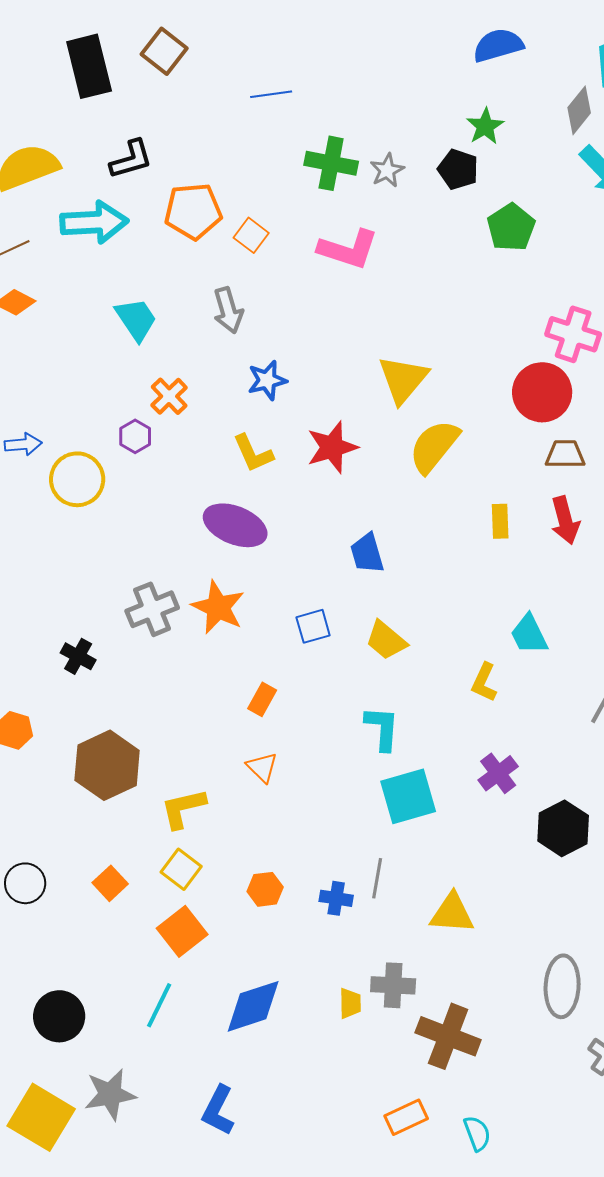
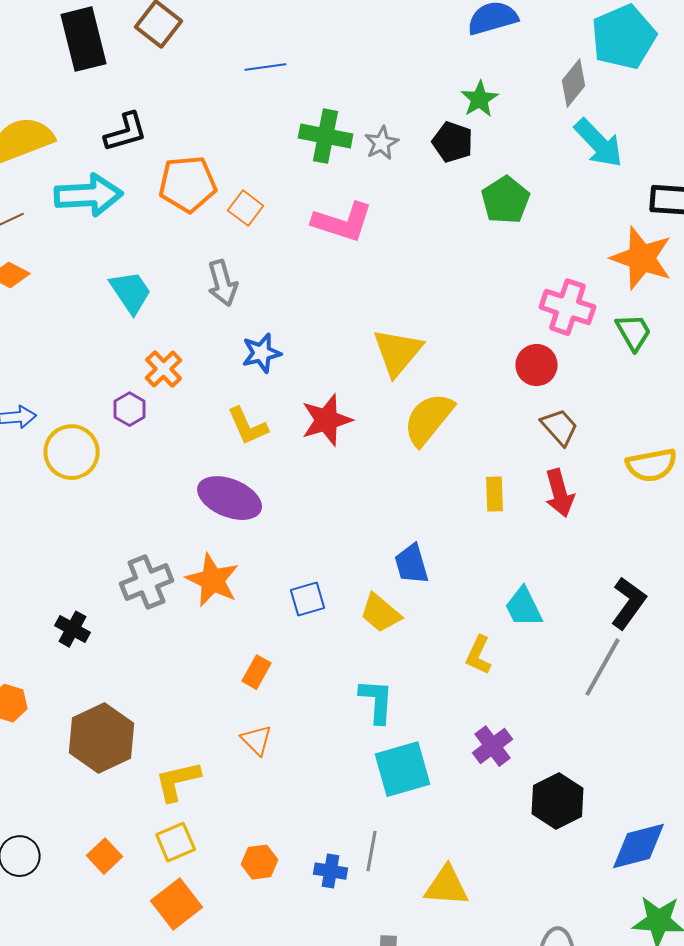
red circle: (542, 392) -> (537, 365), size x0.7
brown trapezoid: (565, 454) -> (560, 427), turned 48
blue trapezoid: (367, 553) -> (412, 564), moved
yellow square: (181, 869) -> (176, 842), turned 30

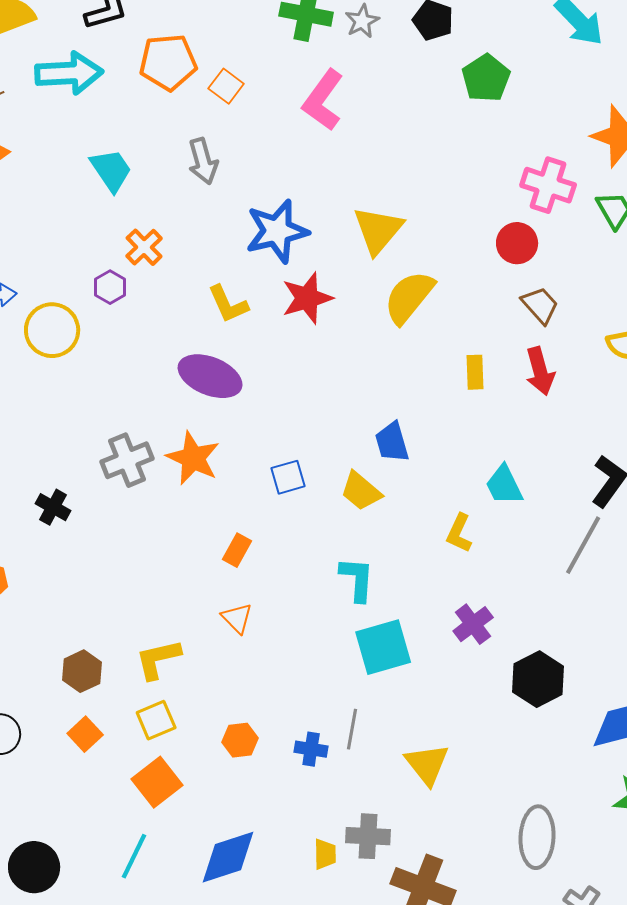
pink L-shape: (343, 222) -> (323, 100), turned 108
blue star: (262, 353) -> (277, 231), moved, size x1.6
brown hexagon: (102, 738) -> (82, 671), moved, size x0.6
yellow triangle: (447, 886) -> (427, 764), turned 48

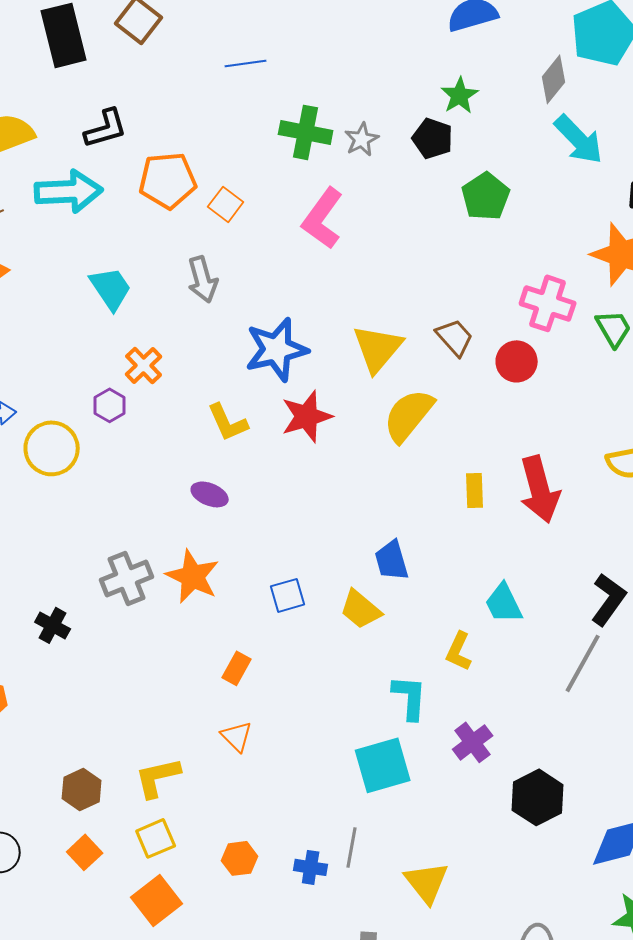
brown trapezoid: (540, 305) -> (455, 337), moved
red arrow: (540, 371) -> (540, 489), size x1.4
purple ellipse: (210, 376) -> (210, 494), size x0.6
cyan L-shape: (357, 579) -> (410, 697), moved

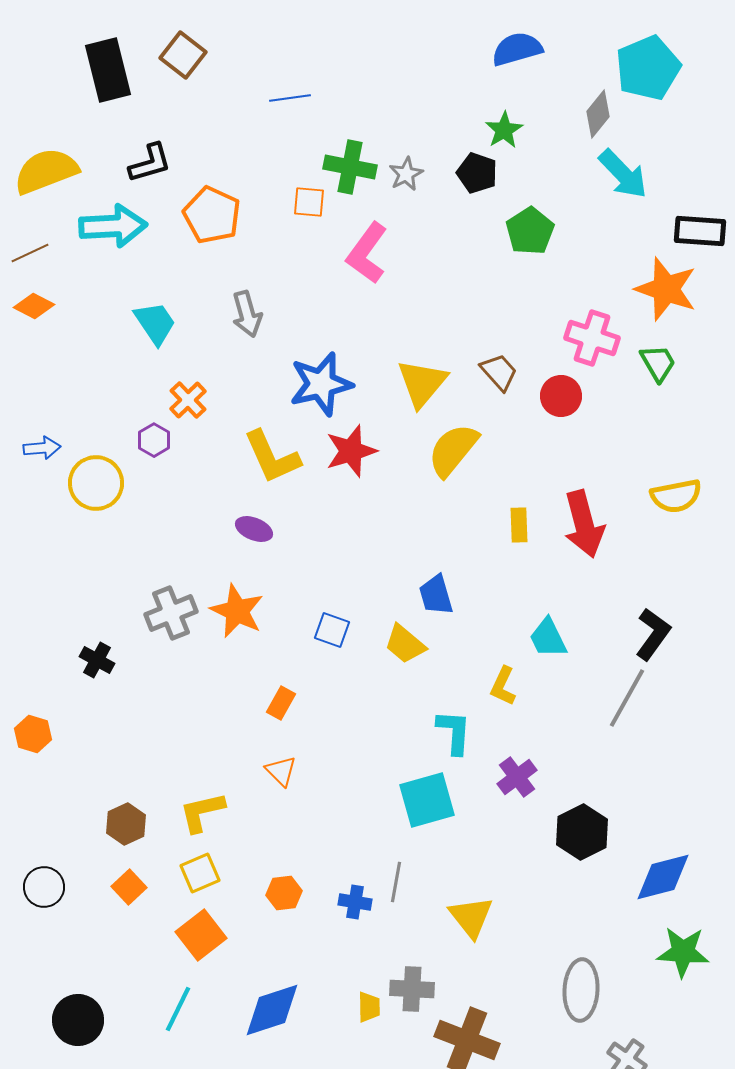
orange pentagon: (168, 180) -> (212, 215), turned 30
orange square: (226, 204) -> (309, 202), moved, turned -32
yellow L-shape: (228, 422) -> (272, 457), size x1.4
blue square: (288, 595) -> (332, 630), turned 36

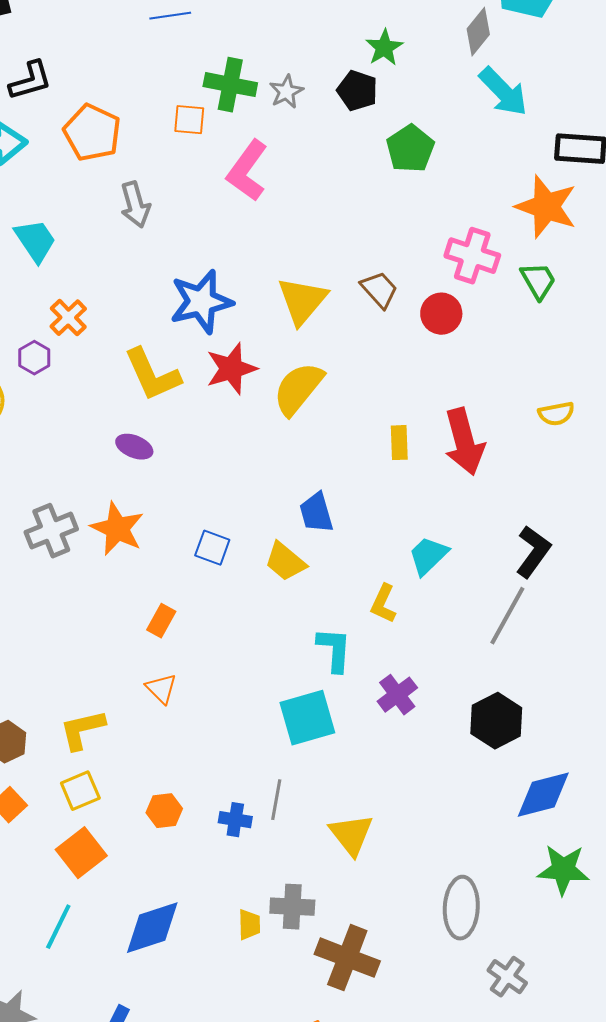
gray arrow: (247, 314) -> (135, 205), moved
yellow semicircle: (453, 450) -> (298, 389), moved
yellow semicircle: (676, 496) -> (556, 414), size x0.7
cyan trapezoid: (548, 638) -> (428, 556), turned 72
black hexagon: (582, 832) -> (496, 721), moved

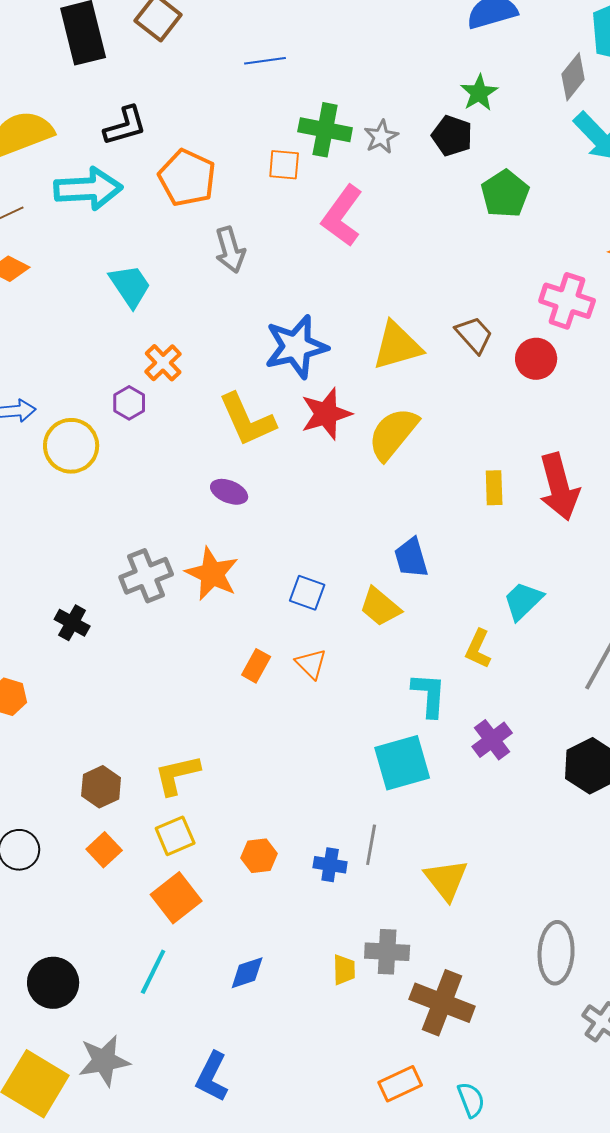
yellow triangle: (302, 301) -> (397, 346), turned 34
orange triangle: (161, 689) -> (311, 664), moved
blue diamond: (152, 928) -> (247, 973), size x0.6

